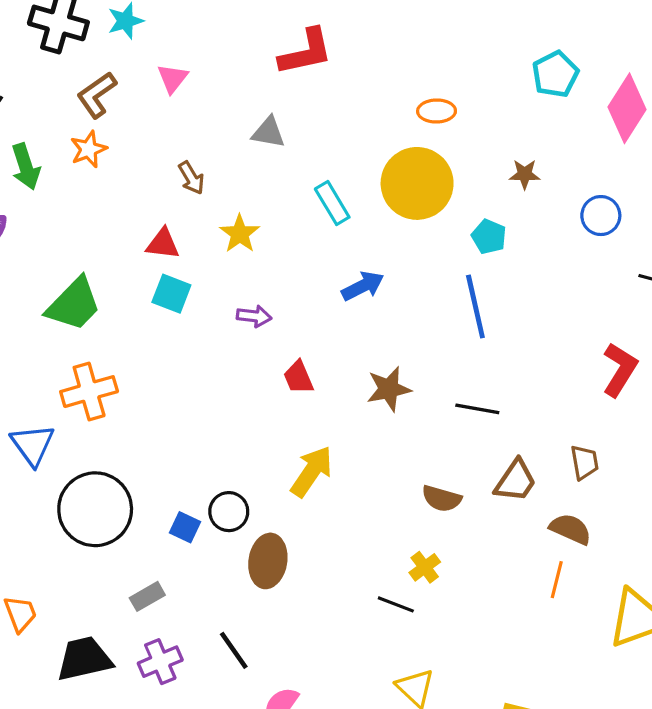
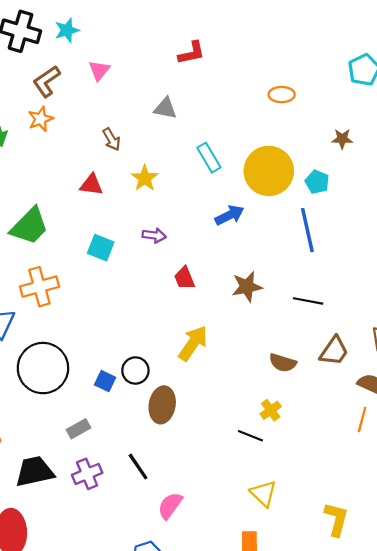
red L-shape: (306, 52) -> (192, 53), size x0.7
yellow circle: (417, 183) -> (269, 171), moved
cyan square: (171, 294) -> (101, 248), moved

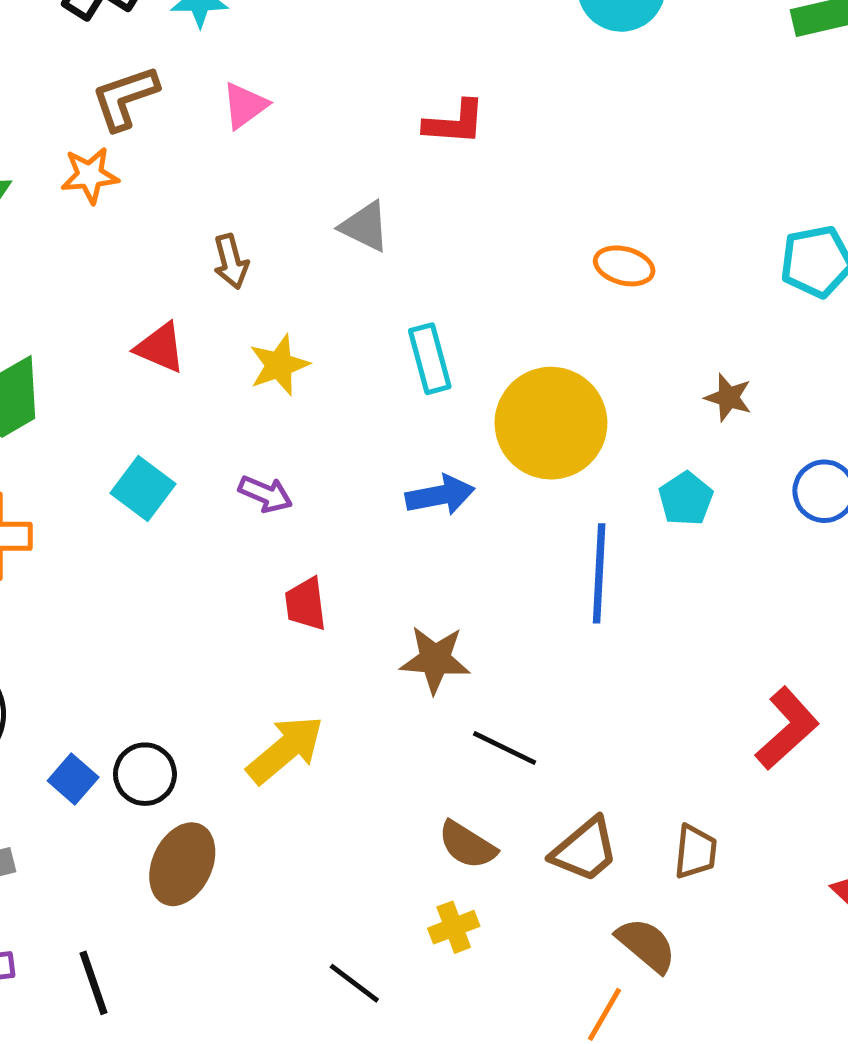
cyan pentagon: (317, 182) -> (686, 499), moved
black line: (308, 301) -> (505, 748), moved
yellow cross: (271, 410) -> (454, 927), moved

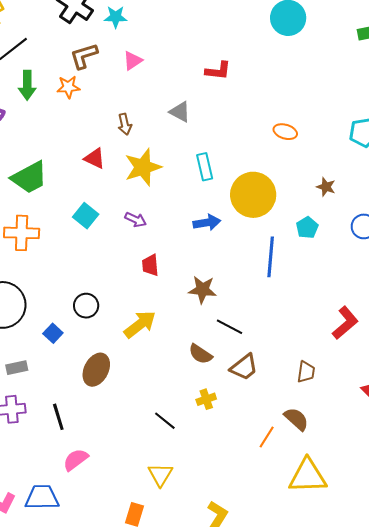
yellow star: (279, 365) -> (143, 167), size x1.5
black circle: (145, 774) -> (86, 306), moved
brown semicircle: (467, 845) -> (200, 354), moved
brown trapezoid: (585, 850) -> (244, 367), moved
brown semicircle: (646, 945) -> (296, 419), moved

